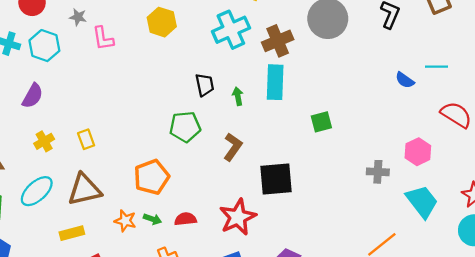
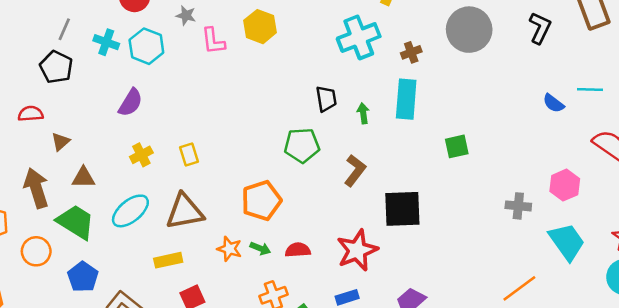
yellow hexagon: (162, 22) -> (260, 27), moved
brown cross: (278, 41) -> (411, 52), size x0.6

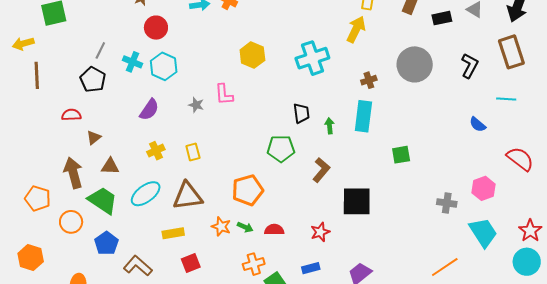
gray star: (186, 15) -> (196, 105), moved
cyan cross: (359, 37) -> (312, 58), moved
pink L-shape: (213, 41) -> (224, 94), moved
cyan line: (590, 89) -> (506, 99), moved
red star: (357, 250) -> (320, 232), size x0.6

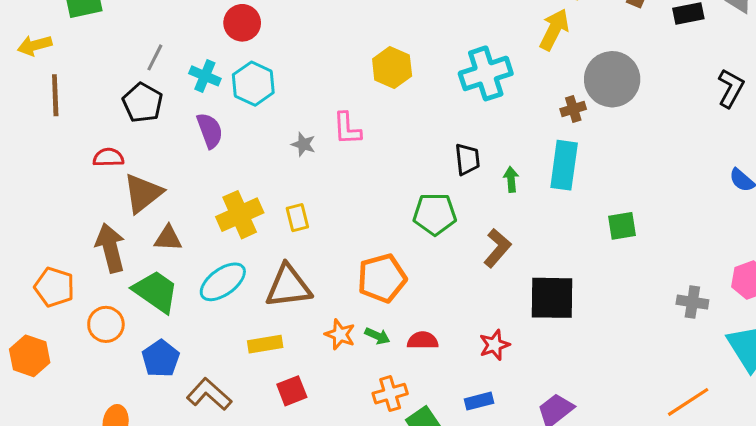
gray circle: (415, 64) -> (612, 79), moved
purple semicircle: (149, 110) -> (210, 131), moved, turned -55
brown triangle: (94, 138) -> (143, 193), size x1.8
yellow cross: (156, 151) -> (240, 215), size x1.6
orange hexagon: (31, 258) -> (30, 356), moved

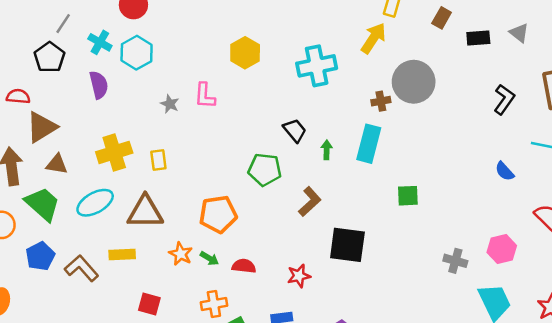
black trapezoid: (467, 159) -> (295, 130), turned -40
red square: (292, 391) -> (149, 304), moved, turned 30
brown L-shape: (209, 394) -> (82, 268), moved

